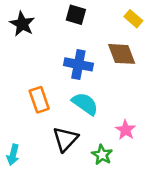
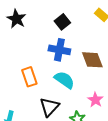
black square: (76, 15) -> (62, 22), moved, turned 35
brown diamond: (122, 54) -> (92, 60), moved

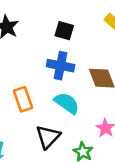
black square: (62, 22) -> (64, 31), turned -35

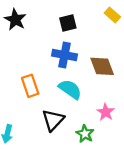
black square: (64, 31) -> (68, 23), turned -30

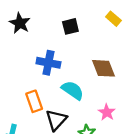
blue cross: (64, 55) -> (48, 63), moved
orange rectangle: (30, 86) -> (34, 101), moved

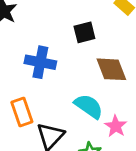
black square: (70, 26) -> (84, 32), moved
cyan semicircle: (73, 90) -> (89, 106), moved

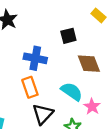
orange rectangle: (22, 112) -> (30, 87), moved

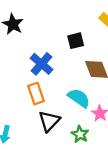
blue cross: (35, 58) -> (41, 64), turned 30

